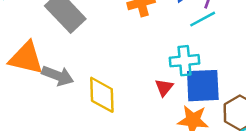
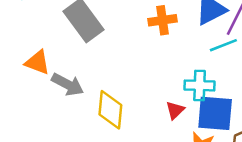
orange triangle: (26, 58) -> (38, 62), size x0.7

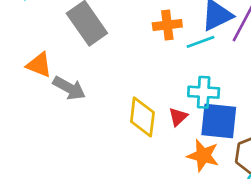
cyan line: (223, 45) -> (200, 42), moved
yellow diamond: (110, 110) -> (142, 117), moved

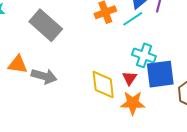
cyan cross: (204, 92) -> (144, 55), turned 30
orange star: (203, 156) -> (133, 103), moved

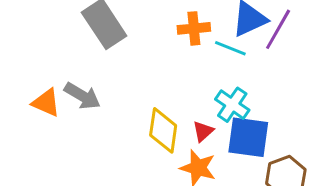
cyan line: (133, 19) -> (230, 48), turned 40
orange triangle: (18, 64) -> (46, 103), moved

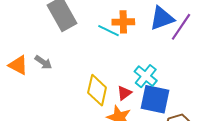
cyan line: (230, 48) -> (108, 31), moved
gray arrow: (82, 96) -> (43, 62), size x0.7

